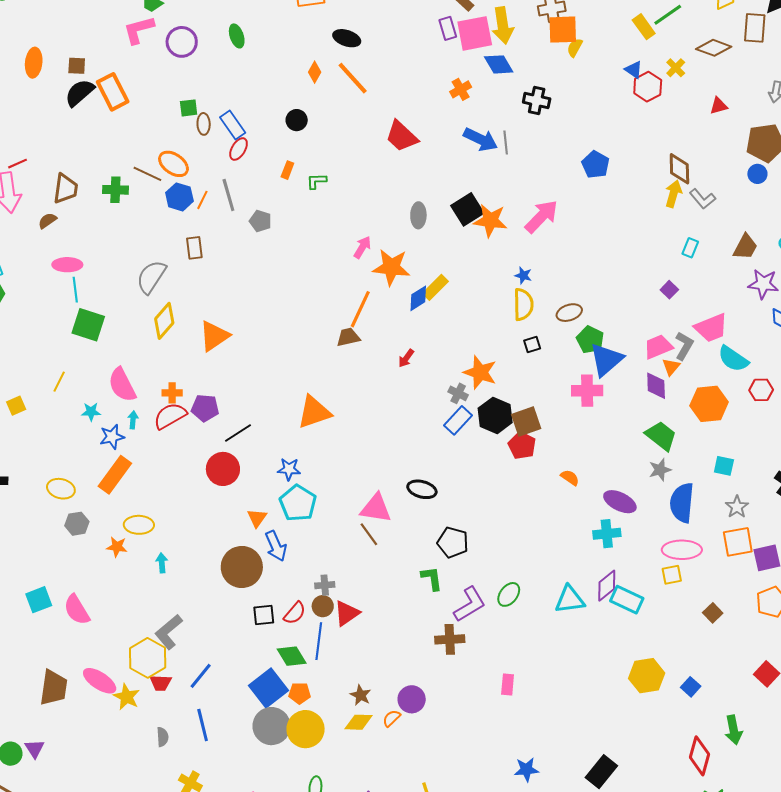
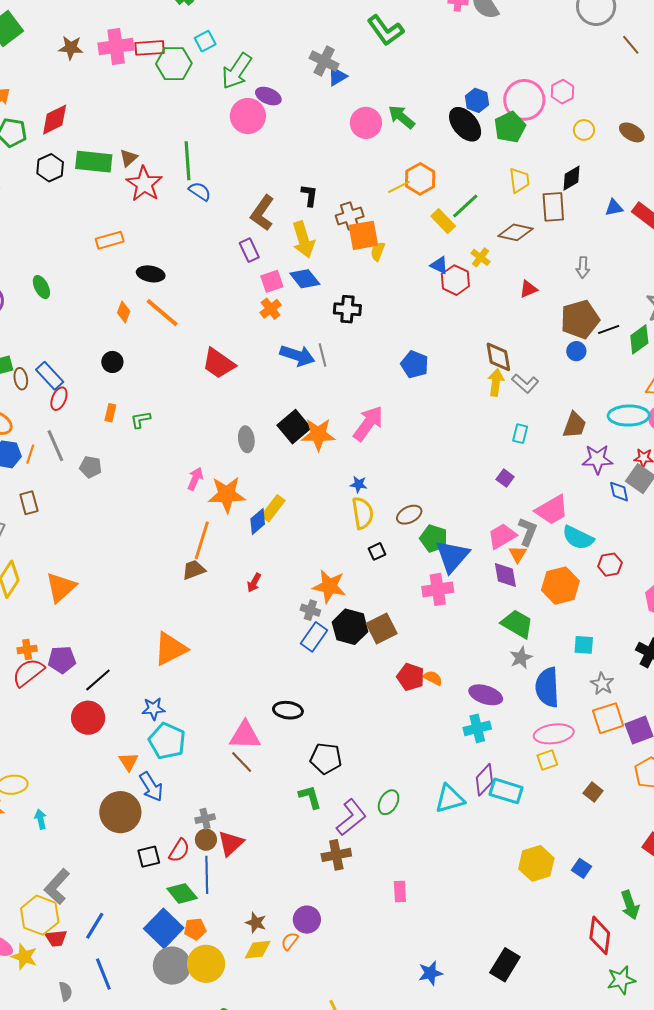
pink square: (475, 33) -> (272, 281), moved, size x0.6
red pentagon: (522, 445) -> (411, 677), moved

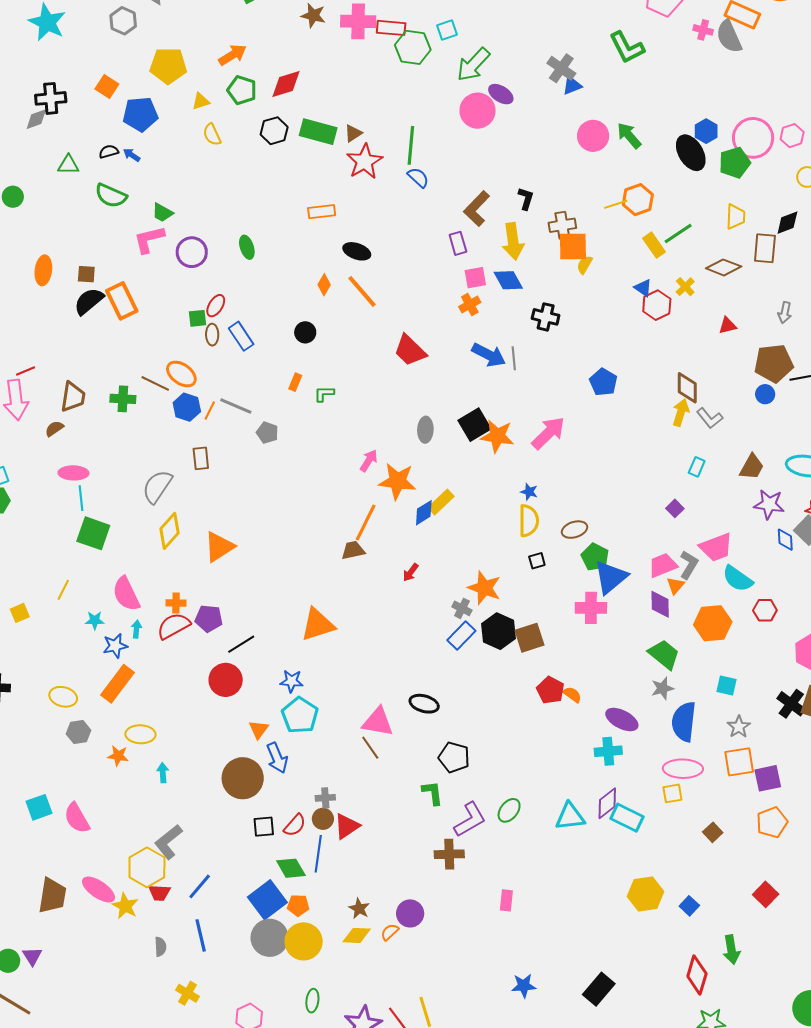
red ellipse: (59, 399) -> (216, 306), moved
gray line: (55, 446) -> (236, 406), turned -52

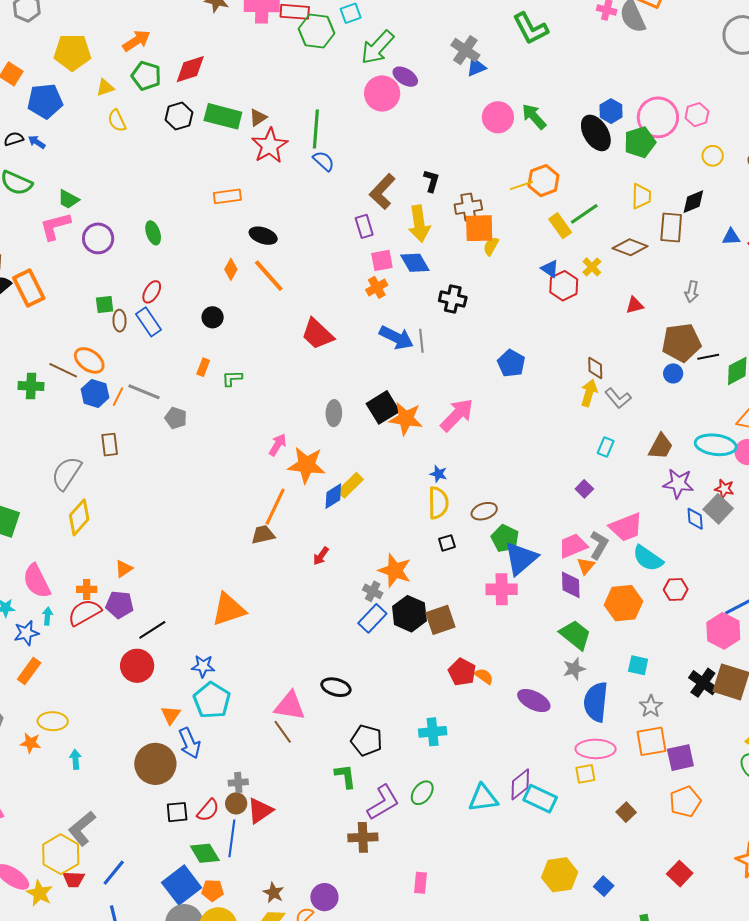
red ellipse: (216, 306) -> (152, 292), moved
brown diamond: (687, 388) -> (595, 368), size x0.7
orange triangle: (219, 547) -> (124, 569), moved, size x0.6
orange rectangle: (117, 684) -> (29, 671), size x0.7
cyan cross: (608, 751) -> (433, 732), moved

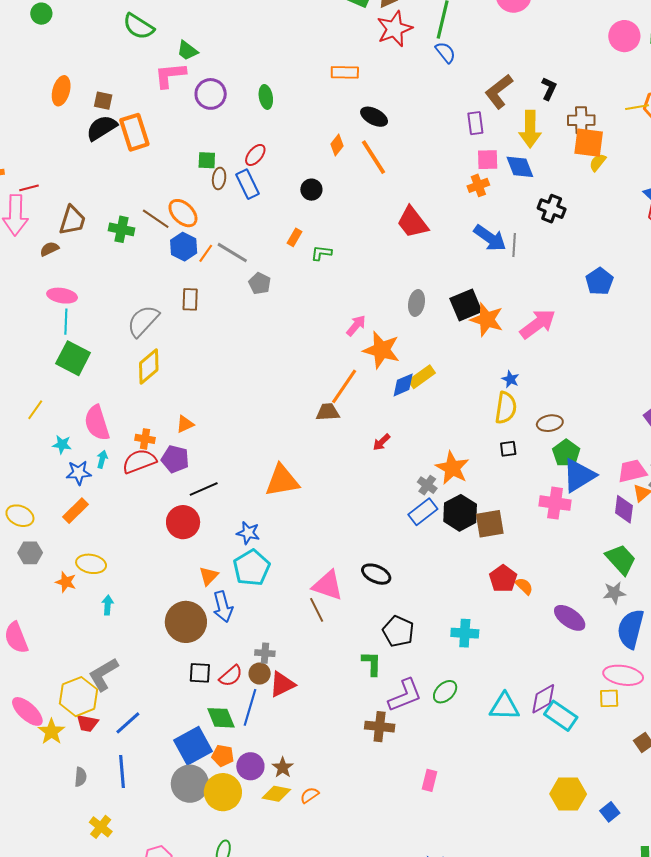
purple circle: (324, 897) -> (250, 766), moved

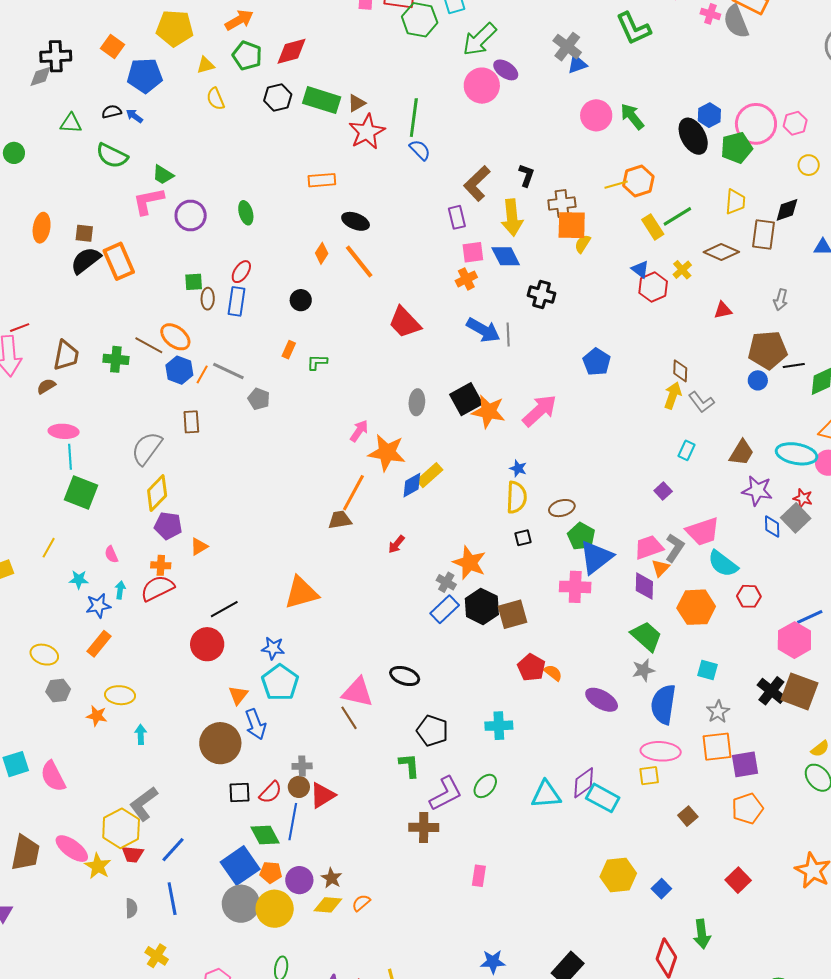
blue rectangle: (247, 184) -> (237, 301), turned 40
pink semicircle: (97, 423) -> (111, 554), size x0.5
purple pentagon: (175, 459) -> (168, 526), moved

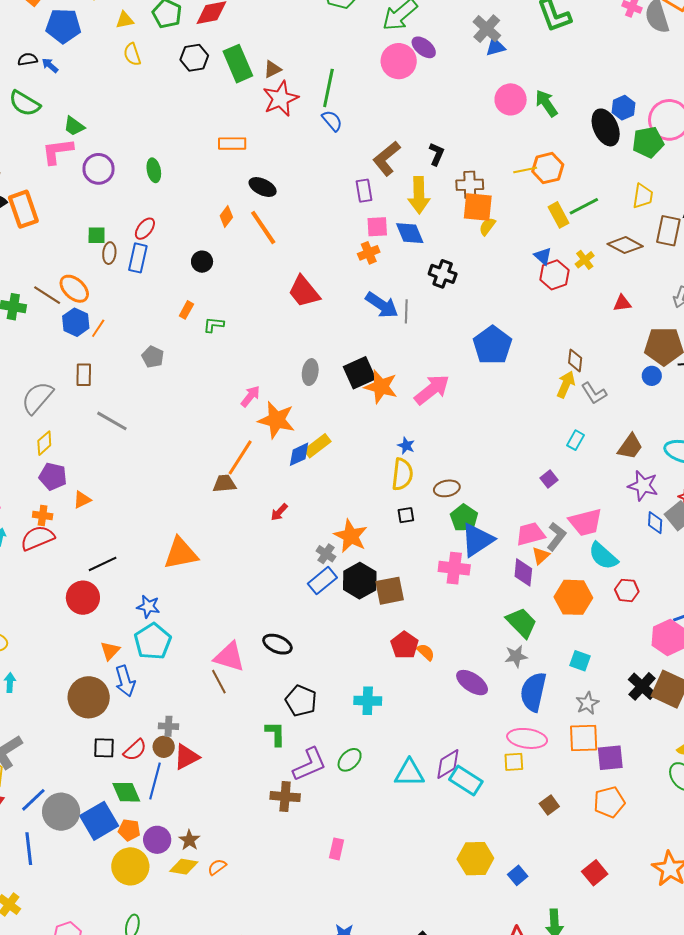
green rectangle: (322, 100) -> (238, 64), turned 45
blue pentagon: (597, 362) -> (492, 345), size x1.4
gray line: (228, 371) -> (112, 421), moved
yellow diamond: (157, 493) -> (44, 443), size x0.7
gray circle: (241, 904) -> (61, 812), moved

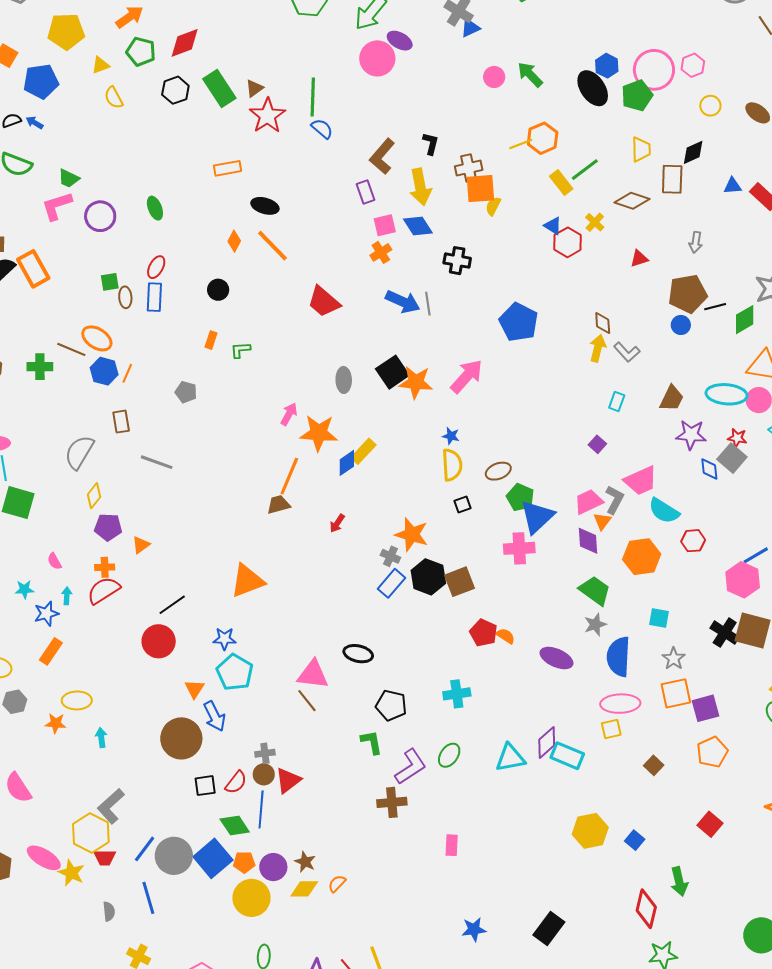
pink circle: (511, 99) -> (494, 77), size x0.7

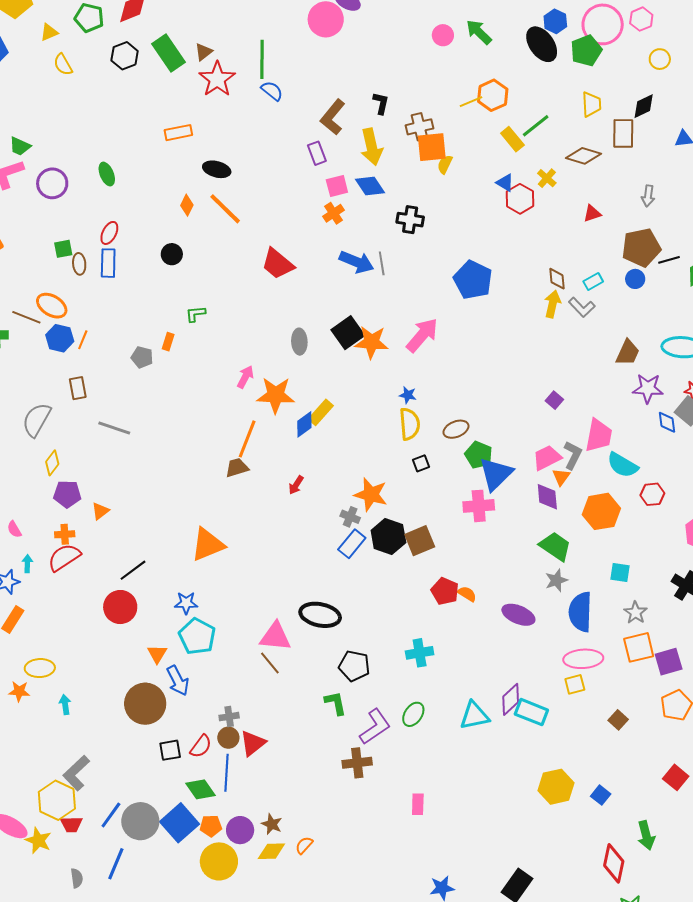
orange rectangle: (211, 340) -> (168, 342), moved
cyan rectangle: (617, 402) -> (593, 282), moved, turned 42
pink trapezoid: (641, 481) -> (599, 435), turned -54
black ellipse: (358, 654) -> (320, 615), size x1.4
blue line: (148, 898) -> (116, 864), turned 40

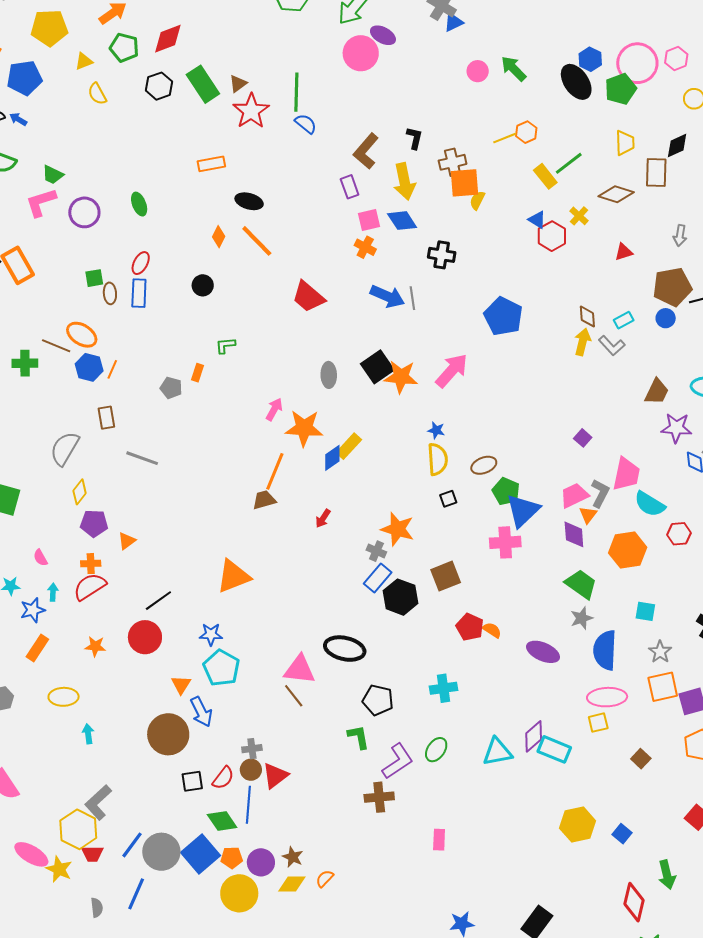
orange hexagon: (493, 95) -> (526, 132), size x0.7
orange cross: (334, 213) -> (365, 247), turned -30
black hexagon: (388, 537) -> (400, 597), moved
orange star: (19, 691) -> (95, 646), moved

